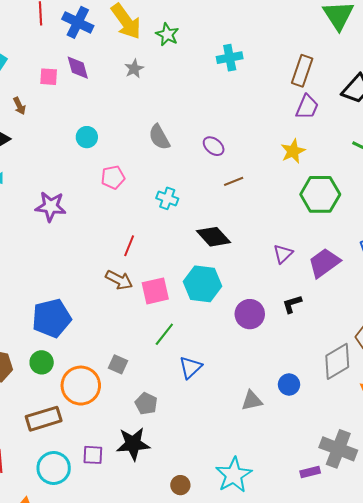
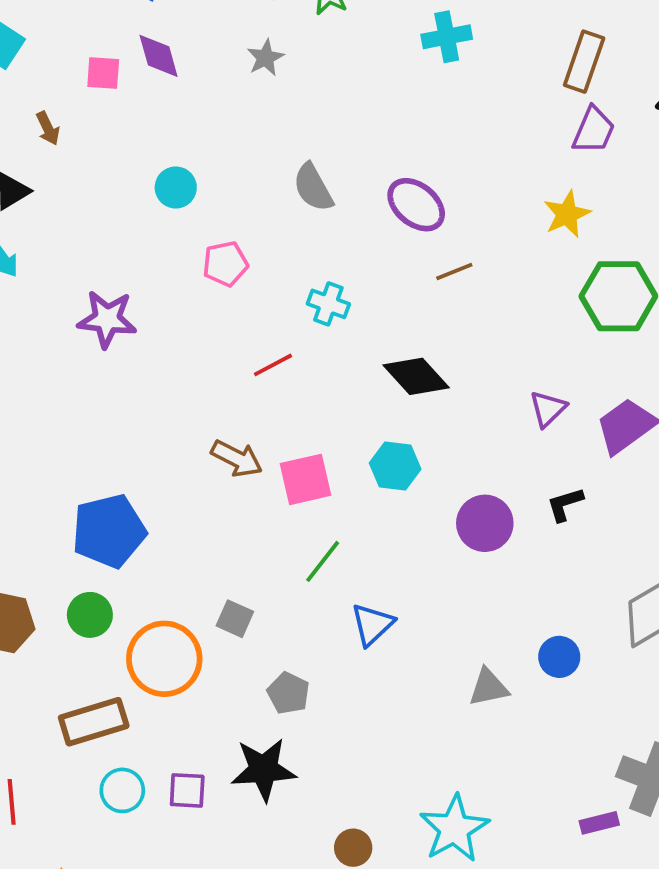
purple ellipse: (214, 146) -> (416, 205), size x1.4
red line: (129, 246) -> (273, 365), moved, turned 40
cyan hexagon: (203, 284) -> (395, 466), size x0.7
cyan circle: (54, 468) -> (122, 790), moved, size x0.7

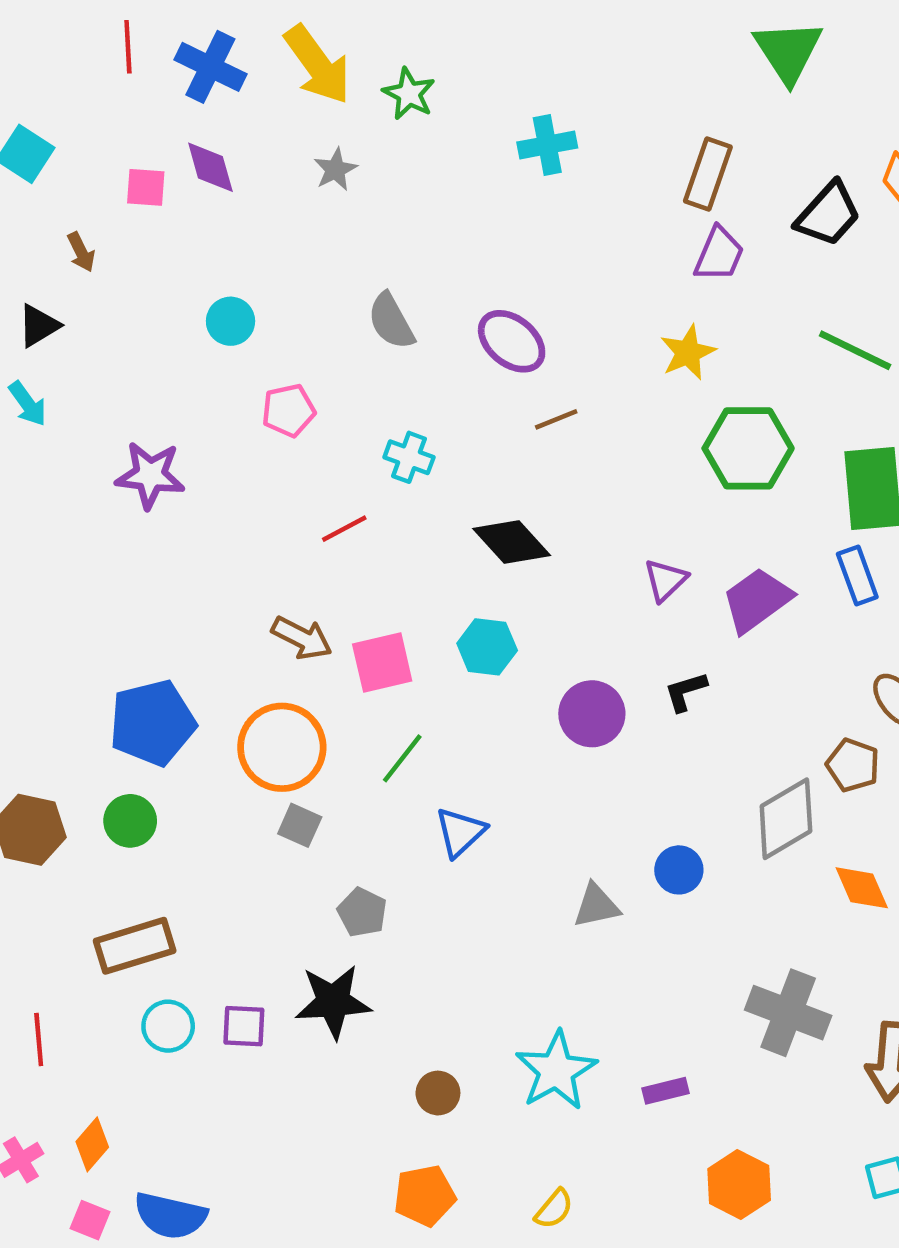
orange circle: (164, 659) -> (282, 747), moved
purple rectangle: (599, 823) -> (665, 1091), moved

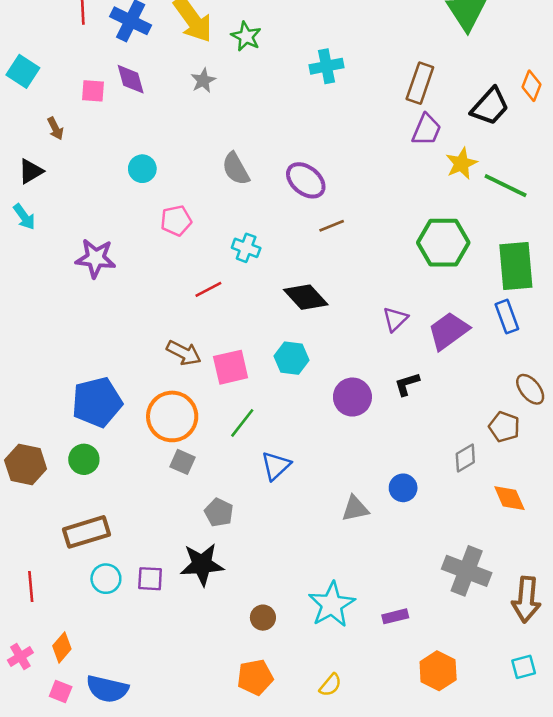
yellow star: (688, 352) -> (461, 164), moved
gray diamond: (786, 819) -> (465, 458), size x0.6

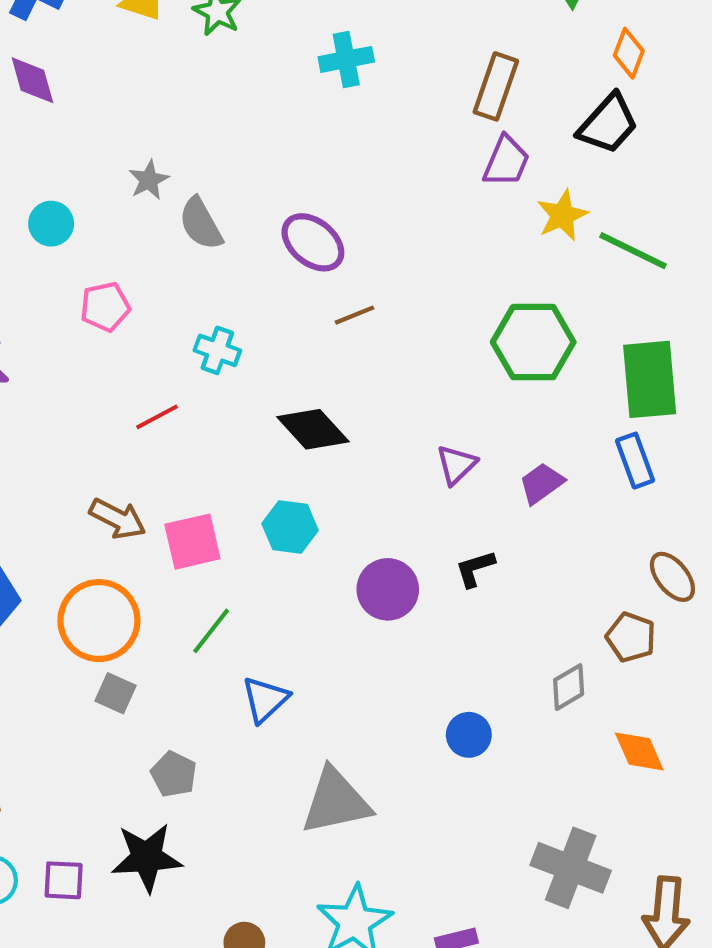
gray star: (203, 80) -> (149, 180), moved
orange diamond: (531, 86) -> (629, 53), moved
purple trapezoid: (448, 331) -> (542, 483), size x0.7
gray triangle: (355, 509) -> (336, 801), moved, size x1.6

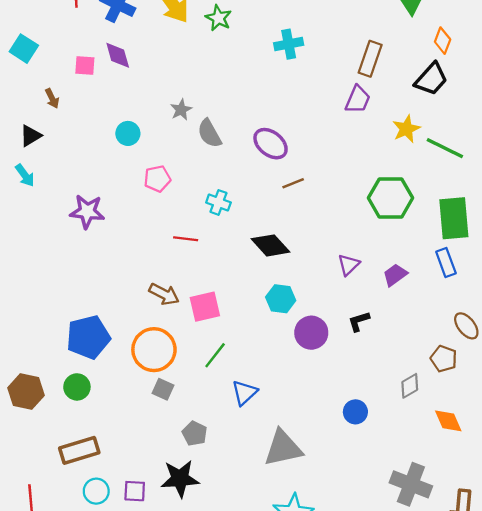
purple trapezoid: (506, 161) -> (358, 99), moved
red line: (157, 417) -> (186, 239), turned 35
cyan hexagon: (290, 527) -> (281, 299), moved

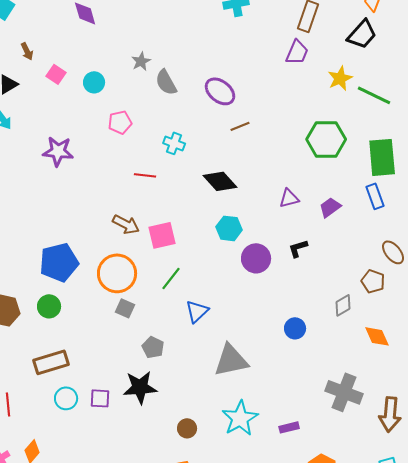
pink square: (85, 66) -> (56, 74), moved, turned 30
purple triangle: (349, 265) -> (289, 198), turned 30

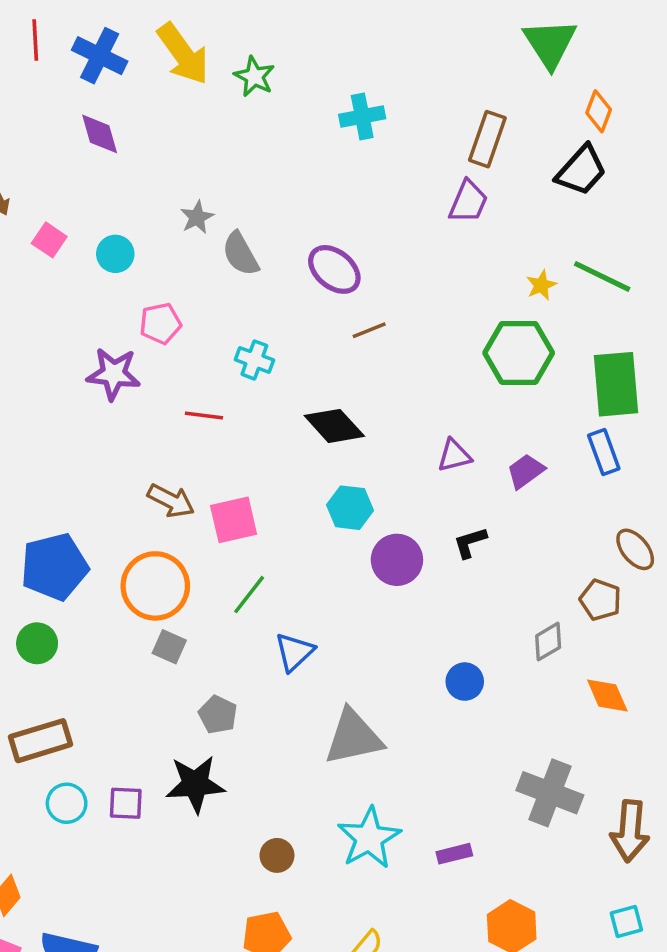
yellow star: (340, 78) -> (541, 285), moved, size x0.7
purple star: (58, 151) -> (114, 374), moved

